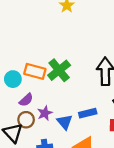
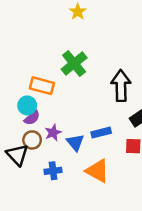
green cross: (59, 70) -> (74, 63), moved
cyan circle: (13, 79) -> (27, 105), moved

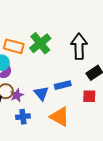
green cross: (74, 63) -> (40, 43), moved
purple star: (53, 133) -> (17, 95), moved

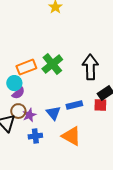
orange rectangle: (14, 46) -> (26, 67), turned -36
red square: (89, 96) -> (100, 105), moved

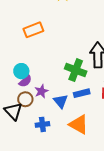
green cross: (52, 64) -> (76, 70), moved, turned -30
orange rectangle: (26, 67) -> (33, 30), moved
purple star: (29, 115) -> (41, 91), moved

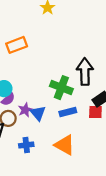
blue triangle: (61, 101) -> (38, 113), moved

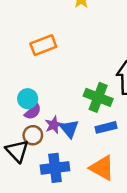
blue cross: (26, 145) -> (55, 168), size x1.5

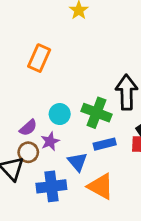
orange rectangle: (43, 45) -> (39, 58), turned -45
cyan circle: (28, 99) -> (60, 114), moved
blue triangle: (69, 129) -> (77, 162), moved

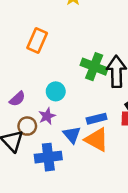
green cross: (97, 113) -> (94, 67), moved
purple semicircle: (28, 128) -> (17, 99), moved
orange triangle: (101, 186) -> (97, 140), moved

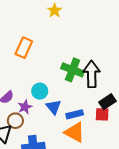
purple star: (47, 116) -> (25, 107), moved
blue triangle: (72, 135) -> (53, 107), moved

